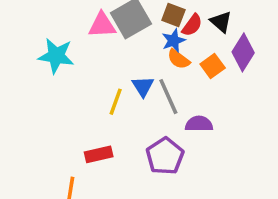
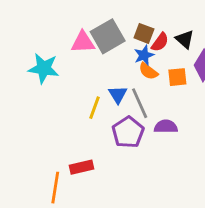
orange square: (213, 66) -> (177, 77), turned 30
red rectangle: (99, 154) -> (81, 167), moved
purple pentagon: (165, 156) -> (128, 132), moved

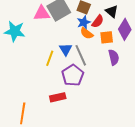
red semicircle: (160, 42) -> (98, 21), moved
purple semicircle: (166, 126) -> (114, 57), moved, turned 77
red rectangle: (81, 167) -> (58, 97), moved

